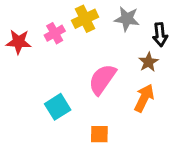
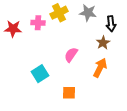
pink cross: (55, 33) -> (38, 23), turned 32
pink semicircle: (102, 79) -> (71, 55), size x0.7

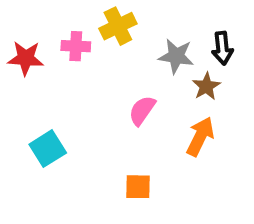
gray star: (88, 13) -> (176, 56), moved
cyan square: (40, 74) -> (48, 149), moved

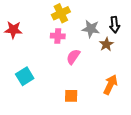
pink cross: (76, 46) -> (58, 36), moved
orange arrow: (200, 136) -> (110, 85), moved

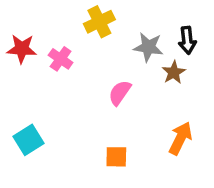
pink cross: (58, 36) -> (61, 59), moved, turned 32
cyan square: (25, 76) -> (28, 140), moved

